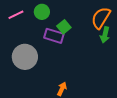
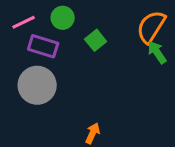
green arrow: (105, 35) -> (157, 52), turned 133
purple rectangle: (54, 36) -> (43, 46), moved

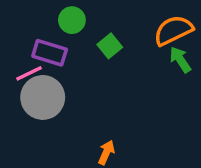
pink line: (24, 22) -> (29, 73), moved
orange semicircle: (151, 27) -> (173, 30), turned 32

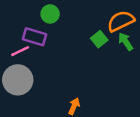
green square: (110, 46) -> (99, 39), moved
gray circle: (43, 97) -> (18, 80), moved

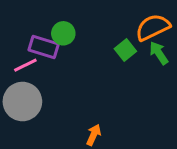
green circle: (50, 14) -> (63, 33), moved

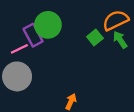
green circle: (63, 33) -> (48, 25), size x1.5
purple rectangle: (44, 47) -> (33, 35), turned 45

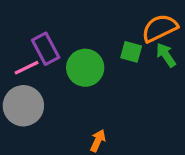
green circle: (48, 25) -> (85, 68), moved
green square: (95, 37) -> (131, 52), turned -35

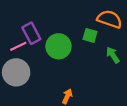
orange semicircle: (160, 28) -> (110, 19), turned 45
green arrow: (166, 55) -> (113, 55), moved

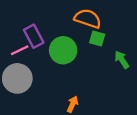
orange semicircle: (110, 19) -> (88, 19), moved

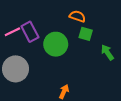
orange semicircle: (88, 19) -> (77, 16), size x0.7
pink line: (20, 50) -> (12, 32), moved

